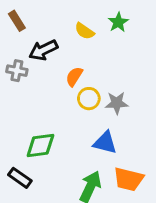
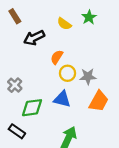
gray cross: (17, 71) -> (15, 85), moved, turned 32
blue triangle: (105, 143) -> (62, 99), moved
orange trapezoid: (128, 179) -> (99, 101), moved, turned -75

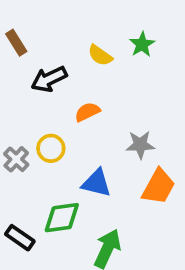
orange semicircle: (57, 57) -> (87, 112), turned 32
yellow circle: (67, 73) -> (51, 148), moved
green diamond: (32, 108) -> (62, 218), moved

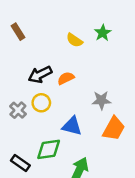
black arrow: (49, 79) -> (40, 75), moved

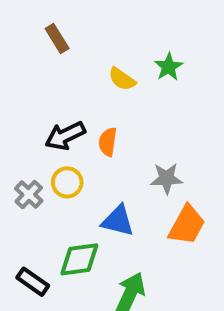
brown rectangle: (18, 32) -> (57, 39), moved
orange semicircle: (66, 78) -> (108, 142), turned -56

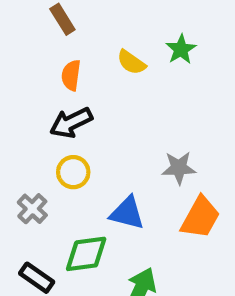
orange semicircle: (108, 142) -> (71, 75), moved
gray cross: (29, 195) -> (32, 209), moved

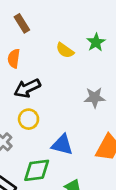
orange semicircle: (71, 75) -> (14, 58), moved
gray star: (179, 168) -> (95, 98), moved

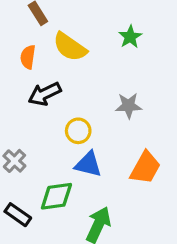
yellow semicircle: (65, 50) -> (70, 47), moved, size x1.5
yellow circle: (29, 119) -> (78, 131), moved

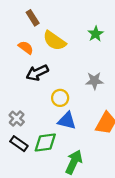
orange semicircle: (28, 57) -> (26, 48), turned 119
black rectangle: (18, 215) -> (19, 144), moved

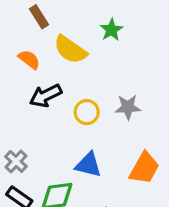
green star: (96, 34) -> (111, 30), moved
yellow circle: (60, 98) -> (87, 112), moved

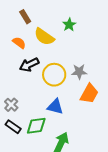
yellow circle: (87, 112) -> (54, 75), size x1.5
orange trapezoid: (144, 168) -> (89, 94), moved

